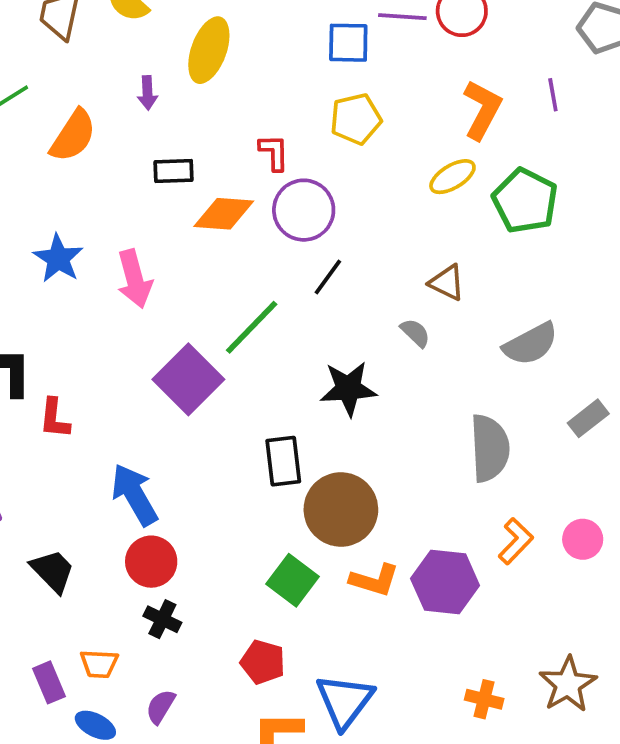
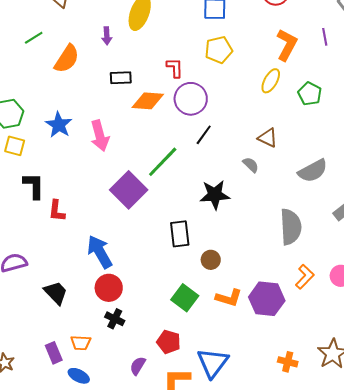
yellow ellipse: (452, 177) -> (271, 81), turned -30
green pentagon: (525, 201) -> (310, 94), size x0.7
brown circle: (341, 509) -> (211, 260), size x0.5
purple semicircle: (161, 707) -> (138, 366), moved

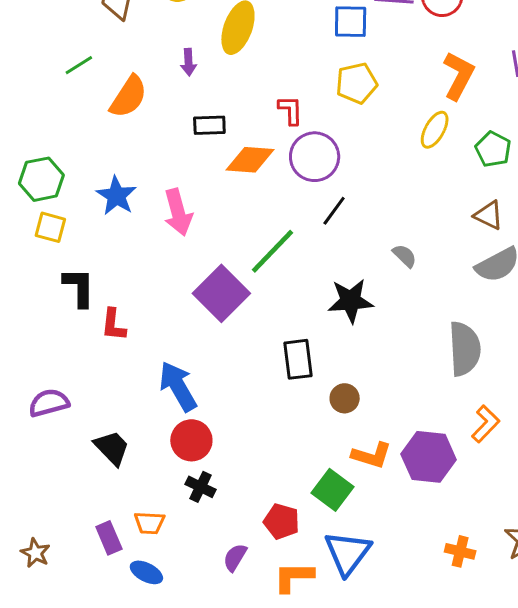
brown triangle: (268, 138) -> (489, 215), moved
green square: (185, 298) -> (333, 490), moved

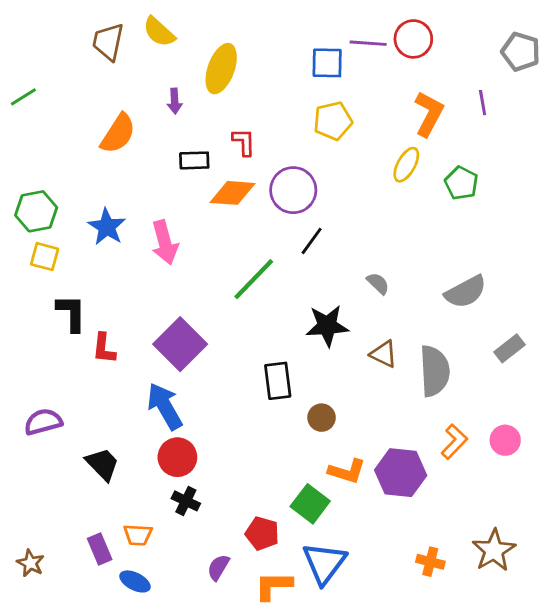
green line: (79, 65) -> (23, 97), moved
red L-shape: (291, 110) -> (244, 142), moved
brown triangle: (489, 215) -> (384, 354), moved
purple square: (221, 293) -> (180, 344), moved

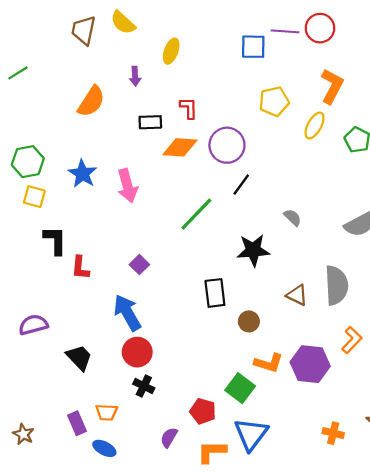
yellow ellipse: (221, 69) -> (171, 51), size x0.7
yellow pentagon: (333, 121) -> (274, 101), moved
purple square: (180, 344) -> (139, 265), size x0.5
brown triangle: (384, 354) -> (297, 295), moved

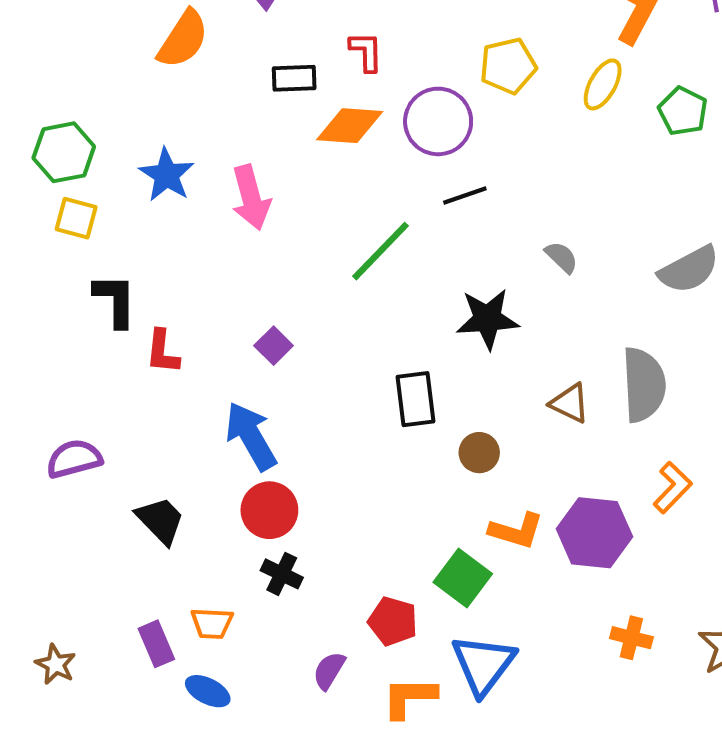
yellow pentagon: (274, 101) -> (508, 66), moved
black line: (241, 185) -> (465, 195), turned 35
orange cross: (333, 433) -> (631, 638), moved

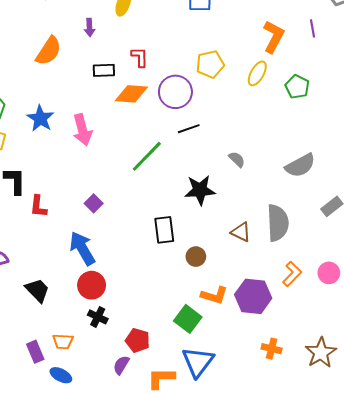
red pentagon: (393, 621) -> (138, 340), moved

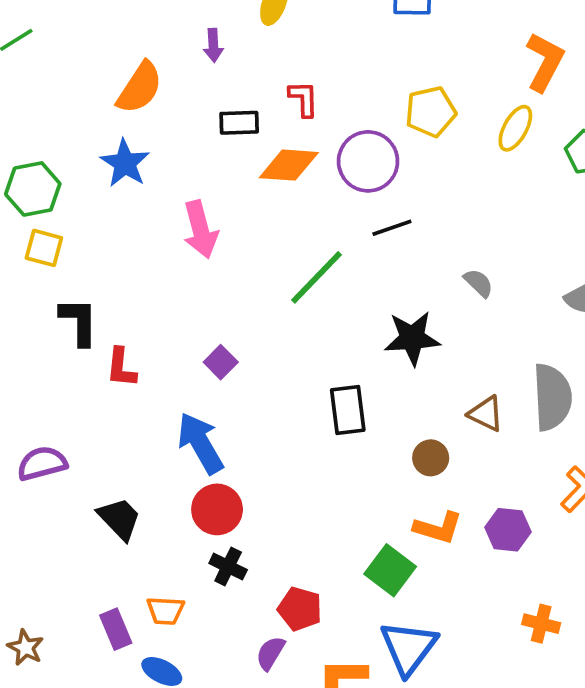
blue star: (40, 118) -> (125, 163), moved
brown circle: (196, 257) -> (431, 458), moved
purple hexagon: (253, 296) -> (508, 530), size x0.7

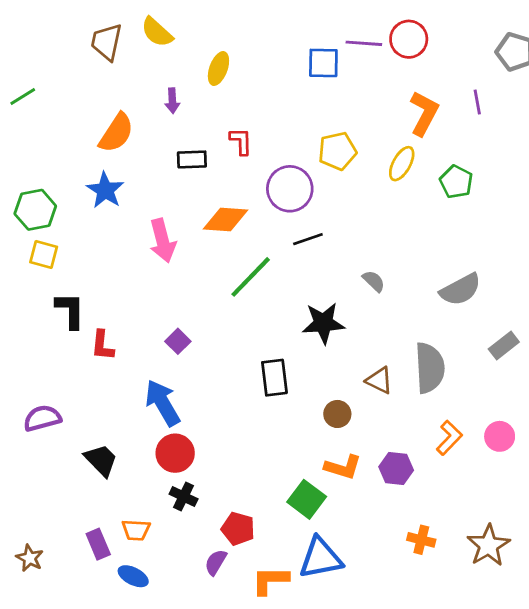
orange diamond: (289, 165) -> (225, 220), moved
blue triangle: (409, 648) -> (321, 558), turned 42

